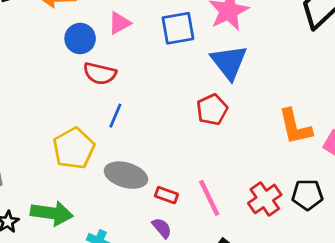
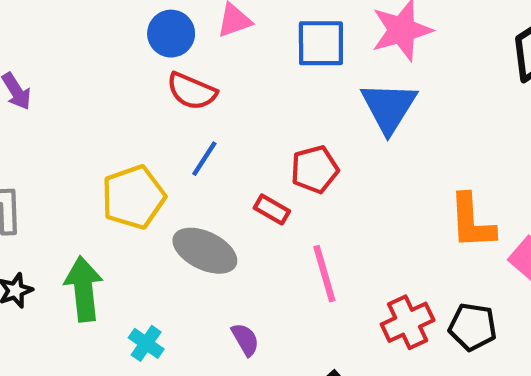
red pentagon: (212, 110) -> (315, 169), moved
red rectangle: (166, 195) -> (272, 209), moved
pink line: (209, 198) -> (324, 274), moved
green arrow: (52, 213) -> (84, 289), turned -114

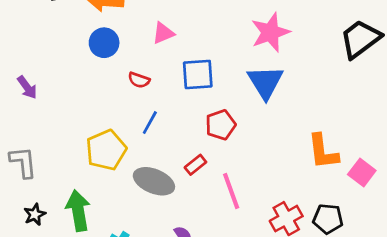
blue circle: (171, 34) -> (104, 43), moved
blue square: (321, 43) -> (198, 74), moved
red semicircle: (192, 91) -> (139, 80), size x0.7
red rectangle: (272, 209) -> (195, 165), moved, turned -65

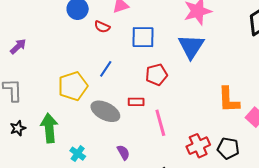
red semicircle: (139, 80) -> (102, 27), moved
purple arrow: (27, 87) -> (18, 46), moved, turned -102
red rectangle: (195, 165) -> (136, 102), turned 35

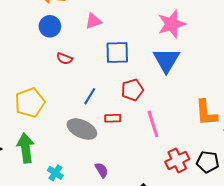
red semicircle: (102, 27) -> (65, 59), moved
blue line: (106, 69) -> (90, 96), moved
yellow pentagon: (73, 86) -> (30, 103), moved
pink line: (160, 123) -> (153, 124), moved

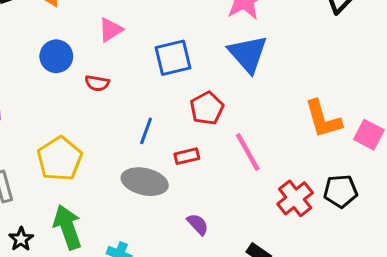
pink triangle: (93, 21) -> (111, 30), moved
blue circle: (50, 26) -> (56, 56), moved
purple semicircle: (102, 170) -> (198, 224), moved

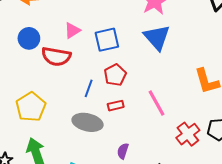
pink triangle: (111, 30) -> (72, 30), moved
red semicircle: (97, 83) -> (56, 56), size x1.8
red pentagon: (207, 108) -> (115, 75), moved
purple semicircle: (198, 224) -> (123, 151), turned -119

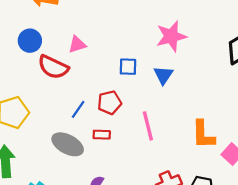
blue triangle: (157, 37) -> (163, 75), size x0.7
blue square: (107, 40) -> (128, 67), moved, size x0.7
pink line: (157, 103) -> (148, 126), moved

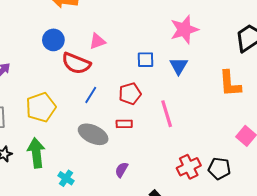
blue line: (78, 109) -> (91, 95), moved
orange L-shape: (203, 135) -> (230, 84), moved

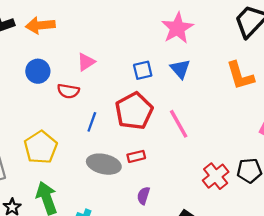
red semicircle: (76, 63) -> (68, 91), size x0.7
red pentagon: (130, 94) -> (134, 111), size x1.5
red rectangle: (124, 124) -> (136, 156), moved

